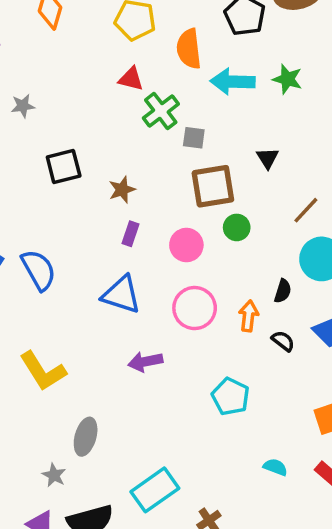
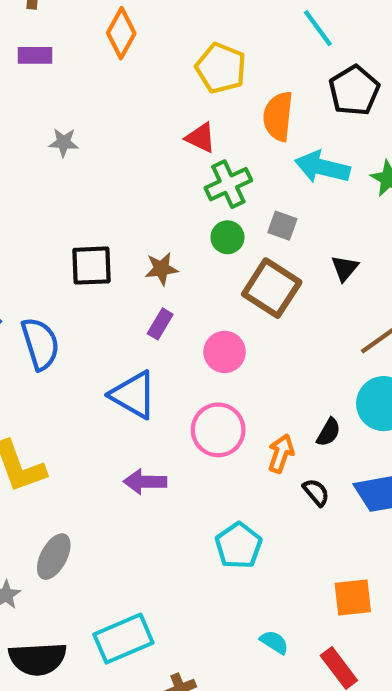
gray square: (194, 138) -> (282, 226), moved
black square: (64, 167) -> (91, 266), moved
brown square: (213, 186) -> (272, 288), turned 30
green circle: (237, 227) -> (227, 237), moved

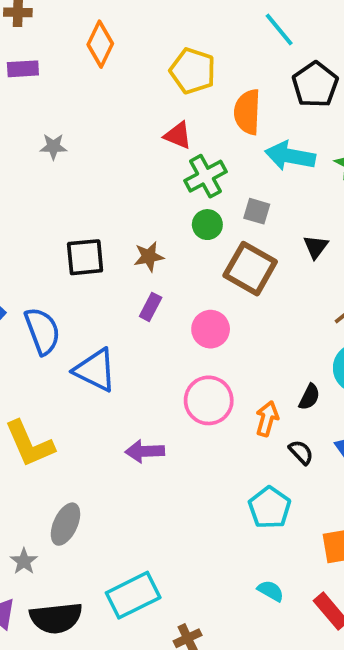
blue triangle: (133, 395) -> (95, 370), moved
cyan pentagon: (238, 546) -> (270, 508), moved

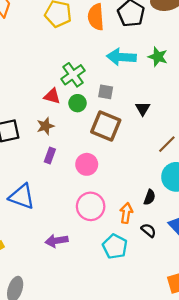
orange semicircle: (247, 112) -> (96, 17), moved
red triangle: (178, 135) -> (52, 96), moved
cyan pentagon: (270, 508) -> (115, 246), moved

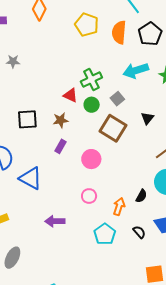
cyan arrow: (121, 57) -> (136, 71), turned -30
gray square: (106, 92) -> (117, 99), turned 32
pink circle: (91, 206) -> (89, 196), size x0.6
black semicircle: (149, 230) -> (139, 232), moved

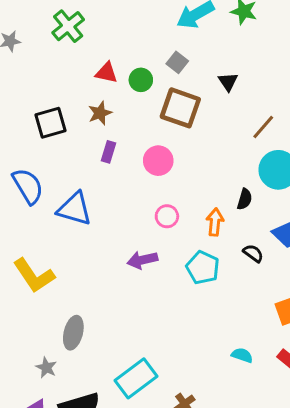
green cross: (91, 80) -> (68, 26), moved
purple arrow: (55, 221) -> (142, 260), moved

